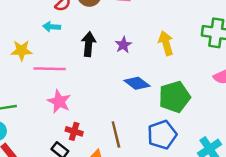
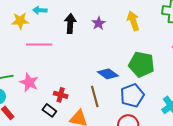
yellow star: (22, 50) -> (20, 21), moved
blue diamond: (137, 83) -> (108, 74), moved
green pentagon: (175, 97) -> (141, 64), turned 30
pink star: (59, 101) -> (29, 82), moved

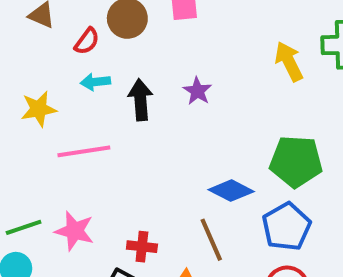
cyan arrow: (40, 10) -> (95, 82), moved
yellow arrow: (133, 21) -> (289, 62), moved

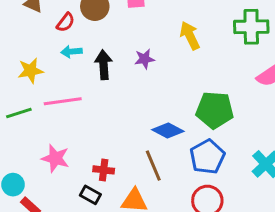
yellow arrow: (289, 62) -> (190, 36), moved
purple star: (197, 91) -> (145, 59), turned 30
green line: (24, 227) -> (19, 113), moved

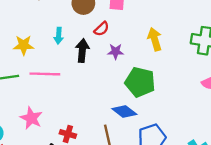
red semicircle: (66, 22) -> (102, 29), moved
cyan arrow: (71, 52) -> (59, 36), turned -91
green pentagon: (215, 110) -> (140, 82), moved

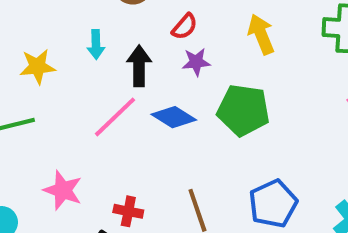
red semicircle: (102, 29) -> (185, 27), moved
pink line: (45, 74) -> (115, 117), moved, turned -40
blue diamond: (124, 112) -> (174, 117), moved

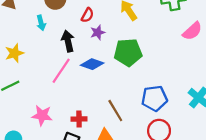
cyan arrow: (96, 44) -> (41, 23), moved
blue pentagon: (273, 204) -> (154, 98), turned 30

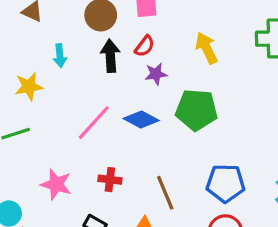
cyan arrow: (41, 23) -> (60, 56), moved
black arrow: (68, 41) -> (110, 56), moved
red cross: (79, 119) -> (110, 180), moved

